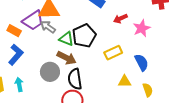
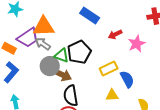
blue semicircle: (142, 62) -> (127, 79), moved
gray circle: (50, 72) -> (50, 66), moved
yellow triangle: (125, 81) -> (112, 95), moved

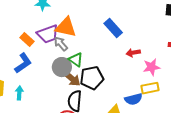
black pentagon: (79, 52) -> (92, 78), moved
yellow rectangle: (109, 69) -> (150, 88), moved
blue semicircle: (127, 79) -> (133, 99), turned 90

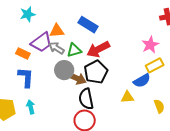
orange triangle: (66, 27) -> (57, 31), size x0.7
blue rectangle: (113, 28) -> (88, 25), moved
red arrow: (133, 53) -> (98, 49), moved, size x1.6
green triangle: (76, 60) -> (74, 50), moved, turned -35
blue L-shape: (23, 63) -> (26, 77), turned -35

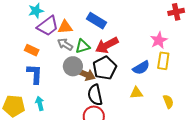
purple trapezoid: (41, 42) -> (48, 26), moved
yellow rectangle: (155, 65) -> (163, 61), turned -54
blue semicircle: (142, 81) -> (141, 68), moved

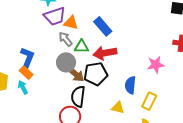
orange rectangle: (32, 50) -> (26, 73), moved
yellow rectangle: (163, 61) -> (149, 101), moved
blue semicircle: (141, 68) -> (130, 85), turned 108
cyan arrow: (40, 103) -> (23, 87), turned -32

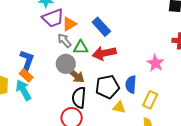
orange triangle: (71, 23) -> (69, 24), turned -42
pink star: (156, 65) -> (155, 63), turned -30
black pentagon: (96, 74) -> (107, 87), moved
cyan arrow: (23, 87) -> (23, 90), size x1.5

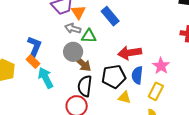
orange triangle: (69, 24) -> (78, 12), turned -35
gray arrow: (64, 41) -> (73, 28), turned -35
red arrow: (104, 53) -> (130, 53), moved
pink star: (155, 63) -> (161, 66), moved
cyan arrow: (23, 90) -> (46, 78), moved

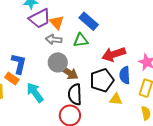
green triangle: (89, 36) -> (81, 40), moved
orange rectangle: (33, 62) -> (12, 79), moved

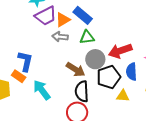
blue rectangle: (89, 21) -> (83, 15), moved
orange triangle: (57, 22) -> (63, 20), turned 42
gray circle: (58, 62) -> (95, 59), moved

